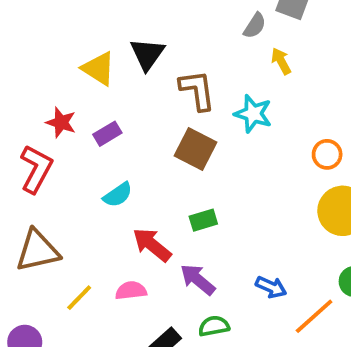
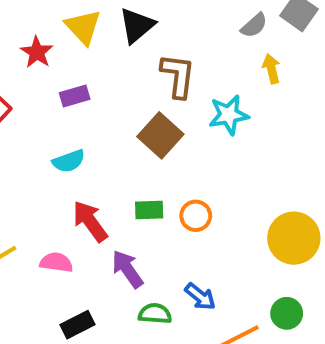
cyan star: (253, 114) -> (229, 115), turned 30
red star: (61, 122) -> (37, 52), moved
orange circle: (327, 154) -> (196, 216), moved
green semicircle: (214, 326) -> (155, 314), moved

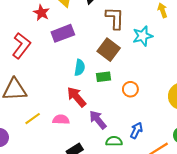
purple rectangle: (75, 96) -> (63, 33), size x1.5
cyan semicircle: (69, 161) -> (80, 68), moved, turned -56
green rectangle: (149, 210) -> (103, 77), moved
blue arrow: (200, 297) -> (136, 130), turned -98

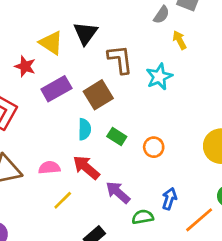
brown square: (109, 50) -> (98, 95), moved, turned 30
green rectangle: (103, 77) -> (117, 136), turned 48
yellow line: (33, 119) -> (63, 200), moved
pink semicircle: (61, 120) -> (49, 168), moved

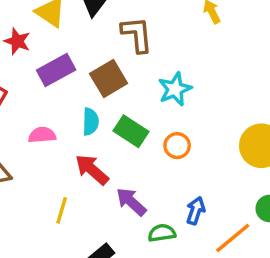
cyan star: (159, 77) -> (175, 89), moved
green rectangle: (117, 136) -> (131, 131), size x1.4
pink semicircle: (49, 168) -> (42, 135), moved
yellow line: (63, 200) -> (62, 210), turned -30

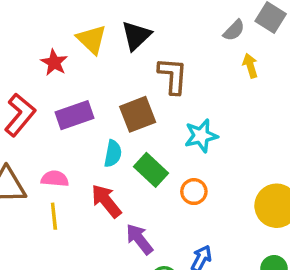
purple rectangle: (56, 70) -> (74, 115), moved
pink semicircle: (42, 135) -> (55, 179), moved
yellow line: (62, 210) -> (54, 216), moved, turned -32

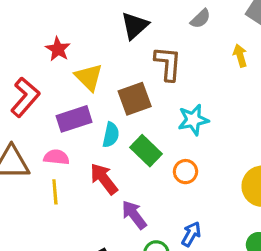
gray semicircle: (234, 30) -> (200, 19), moved
yellow triangle: (92, 39) -> (89, 77), moved
purple rectangle: (74, 115) -> (74, 119), moved

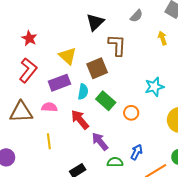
red star: (58, 49) -> (29, 38), moved
cyan star: (193, 120) -> (154, 87), moved
yellow line: (55, 192) -> (49, 141), moved

